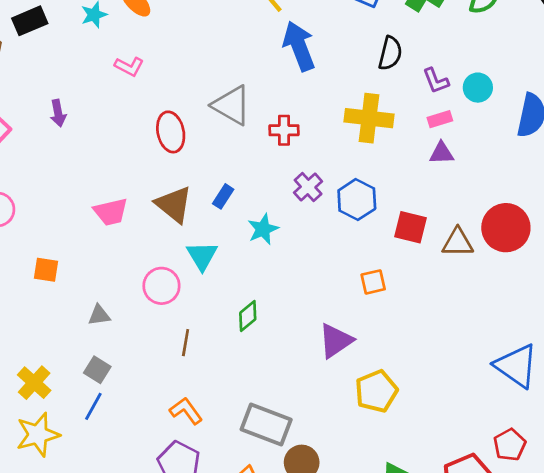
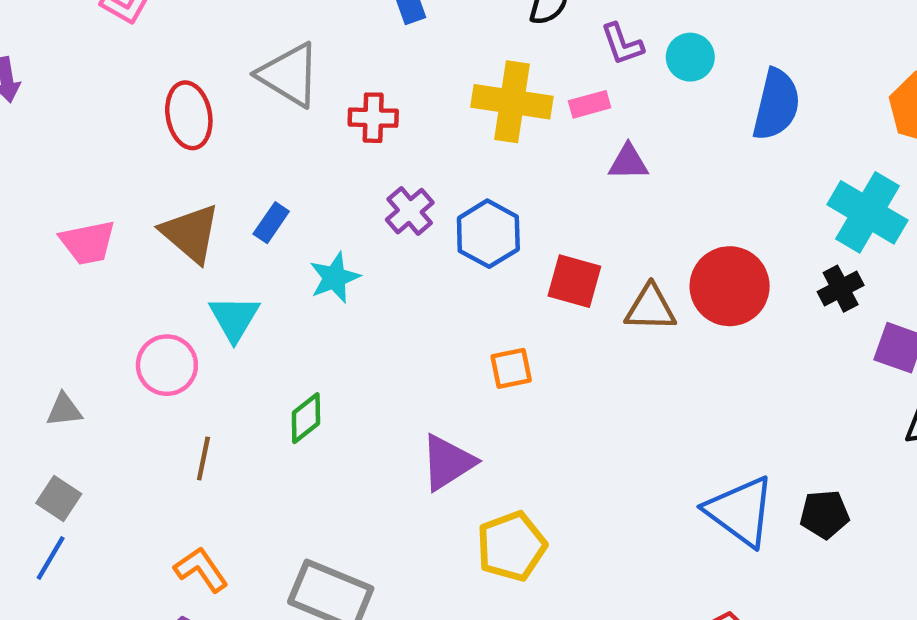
pink rectangle: (440, 119) -> (590, 104), moved

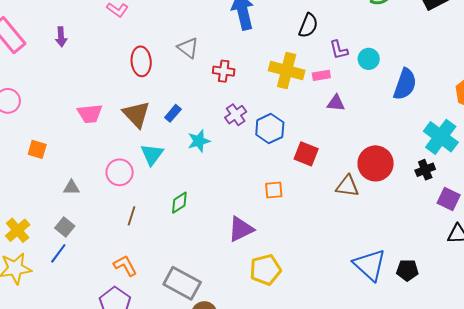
gray triangle: (289, 75) -> (188, 48), size x0.7
brown triangle: (650, 308) -> (347, 186), moved

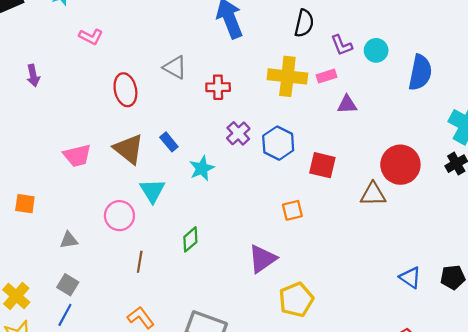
blue rectangle: (173, 113) -> (169, 142), turned -72
blue triangle: (370, 265) -> (410, 277), size x0.6

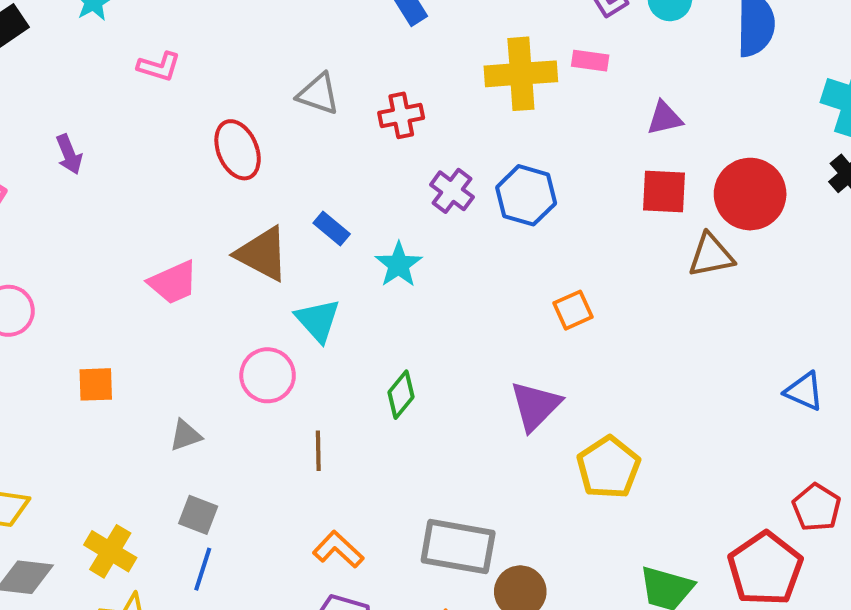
pink rectangle: (326, 76) -> (590, 61), turned 36
purple triangle: (347, 104) -> (665, 118), moved
red square: (322, 165) -> (664, 192), moved

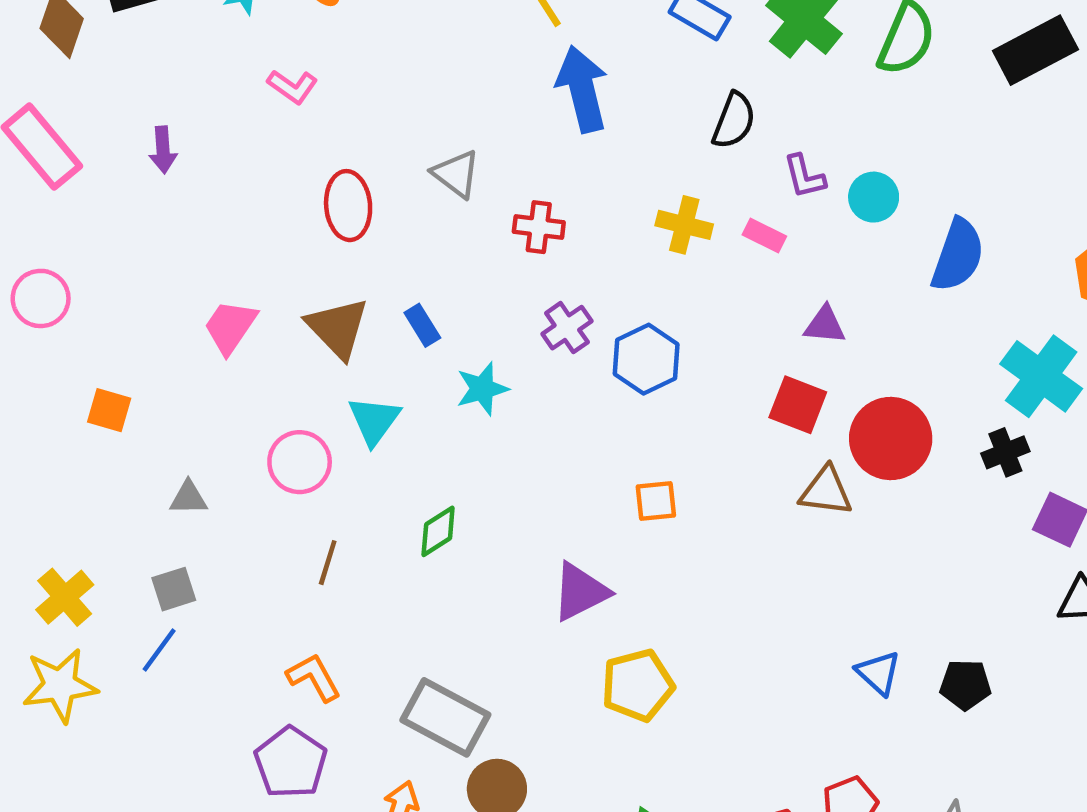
yellow cross: (521, 74) -> (684, 225), size x0.7
pink trapezoid: (173, 282) -> (230, 327), turned 130
gray square: (198, 515) -> (174, 589), turned 33

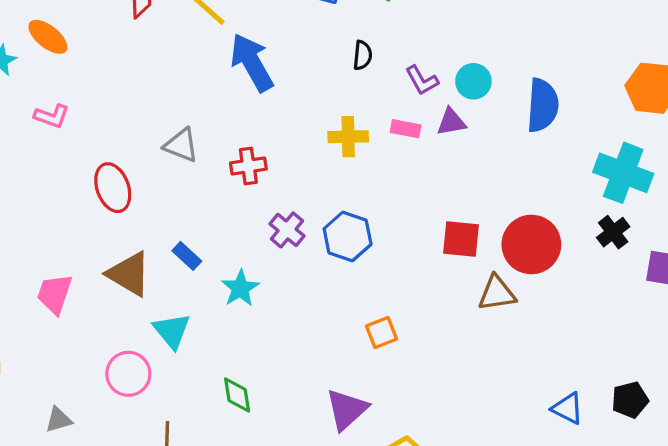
black semicircle: (734, 121) -> (363, 55), size x0.7
purple triangle: (825, 325) -> (451, 122), moved
green diamond: (438, 531) -> (237, 395), turned -51

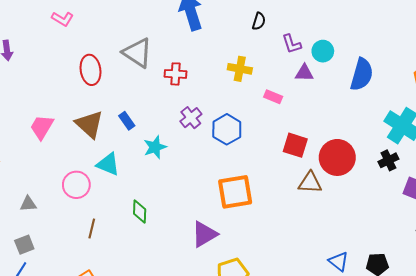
pink rectangle: (406, 129) -> (273, 97), moved
gray triangle: (181, 145) -> (137, 53), size x1.4
cyan triangle: (172, 331) -> (108, 164), turned -40
orange square: (381, 333) -> (235, 192), size x1.8

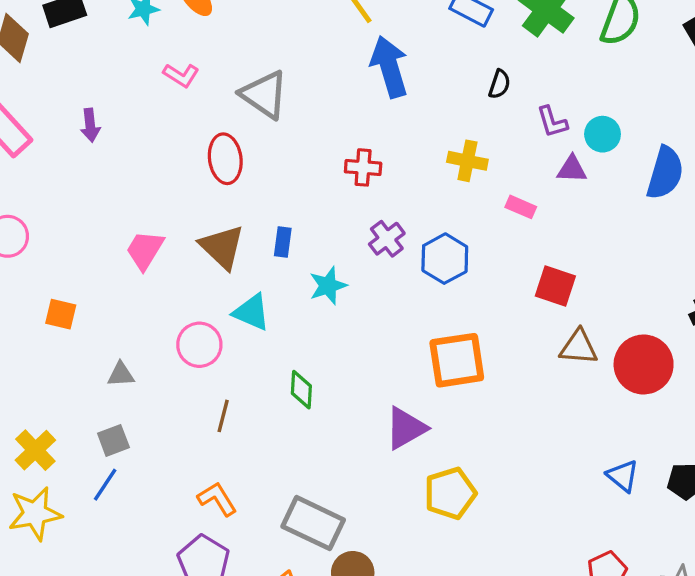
gray triangle: (137, 53) -> (264, 95), moved
blue rectangle: (127, 121) -> (283, 242), turned 42
red circle: (337, 157) -> (644, 364), moved

